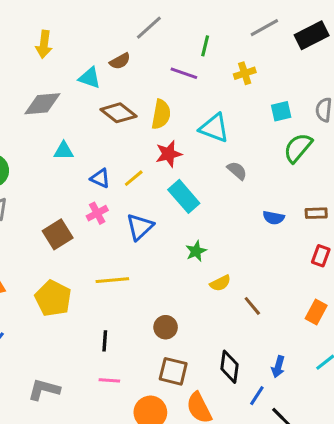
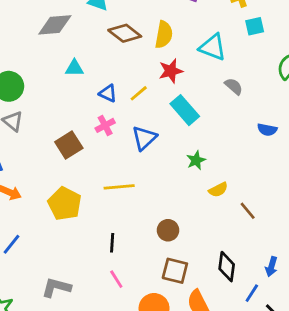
cyan square: (281, 111) -> (255, 26), moved
pink line: (109, 380) -> (116, 279), turned 54

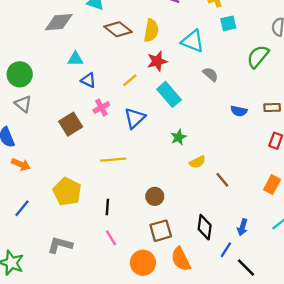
blue triangle: (108, 93) -> (88, 80), moved
yellow pentagon: (65, 204) -> (67, 192), moved
brown square: (175, 271) -> (161, 231), turned -30

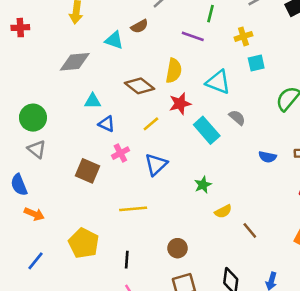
brown diamond: (118, 29) -> (139, 86), moved
cyan rectangle: (169, 94) -> (207, 130), moved
brown square: (71, 124) -> (87, 171), turned -35

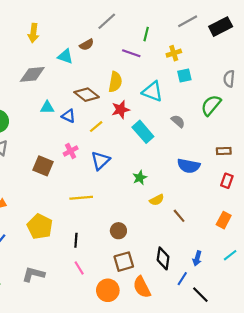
gray semicircle: (237, 118) -> (178, 121), moved
blue triangle: (107, 124) -> (68, 116), moved
blue semicircle: (268, 157) -> (189, 166), moved, size x1.5

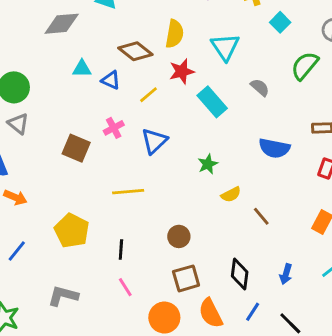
cyan square: (184, 75) -> (280, 22), moved, turned -32
cyan triangle: (152, 91) -> (225, 47), turned 35
blue line: (182, 279) -> (253, 312), moved

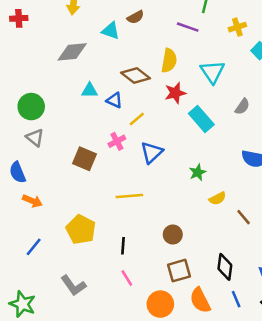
gray semicircle: (260, 87) -> (242, 107), turned 84
yellow line: (148, 95) -> (137, 119), moved
gray L-shape: (63, 296) -> (73, 285), turned -140
blue line: (253, 312) -> (236, 299), turned -56

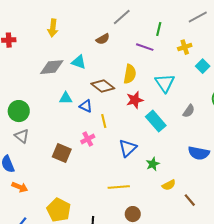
cyan triangle: (111, 31) -> (79, 62), moved
yellow line: (137, 119) -> (104, 121), turned -64
blue triangle: (152, 153) -> (128, 148), moved
yellow line: (129, 196) -> (119, 187), moved

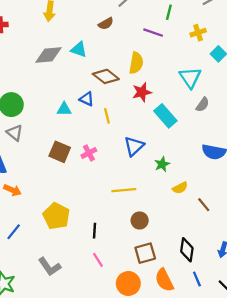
cyan triangle: (165, 83) -> (190, 78), moved
cyan triangle: (66, 98) -> (64, 109), moved
pink cross: (88, 139) -> (89, 153), moved

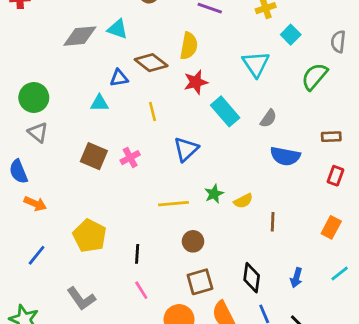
blue triangle: (87, 99) -> (119, 78), moved, turned -35
gray semicircle: (203, 105) -> (268, 118), moved
green star: (162, 164) -> (214, 194), moved
brown line: (204, 205) -> (273, 222), turned 42

